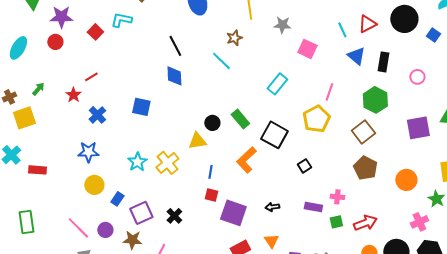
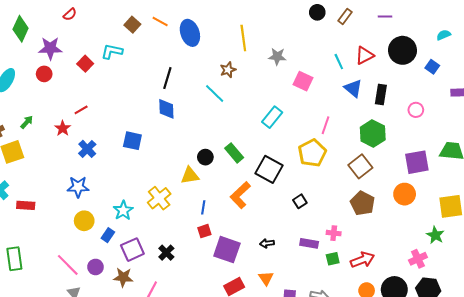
black line: (175, 46) -> (167, 78), turned 45
cyan star: (137, 162) -> (123, 210), moved
orange circle: (406, 180) -> (405, 194), moved
red square: (211, 195) -> (204, 231), turned -32

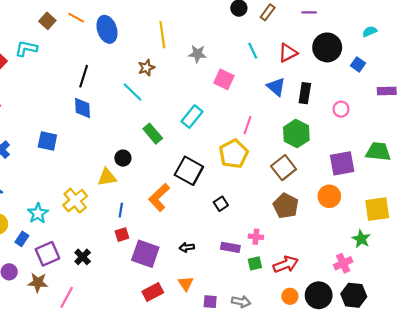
cyan line: (339, 62) -> (253, 51), moved
green rectangle: (234, 153) -> (153, 134), moved

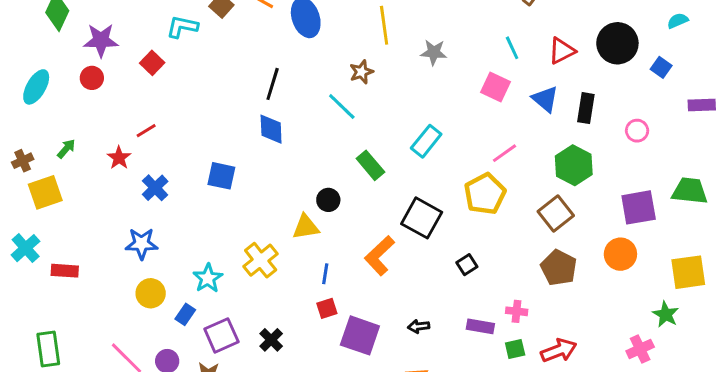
cyan L-shape: (26, 48) -> (182, 27), moved
pink square: (224, 79) -> (495, 87), moved
pink line: (247, 125) -> (505, 153), turned 36

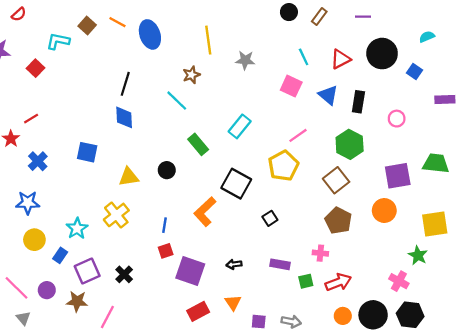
yellow triangle: (306, 227) -> (129, 177), moved
pink cross: (517, 311) -> (320, 253), moved
pink cross: (640, 349) -> (399, 281), turned -36

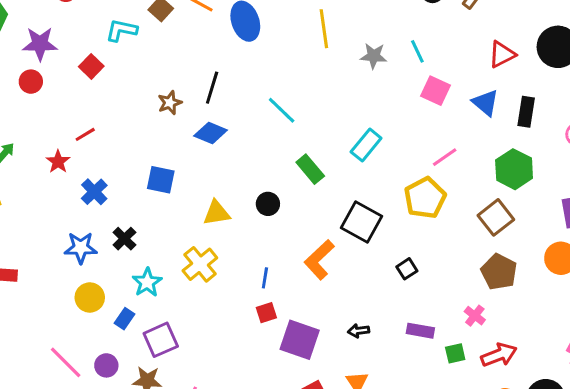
cyan line: (304, 57) -> (417, 51), moved
brown star: (191, 75) -> (170, 103), moved
blue diamond: (124, 117) -> (211, 133), turned -65
pink cross: (320, 253) -> (475, 316), turned 32
black cross: (124, 274) -> (124, 239), moved

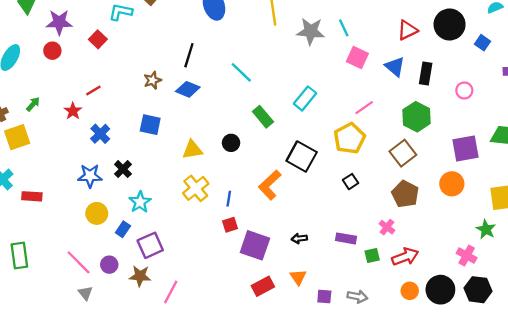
gray star: (374, 56) -> (311, 31), size x1.4
brown star: (170, 103) -> (153, 80), moved
yellow cross: (200, 264) -> (196, 188), moved
black square: (407, 269) -> (351, 182), moved

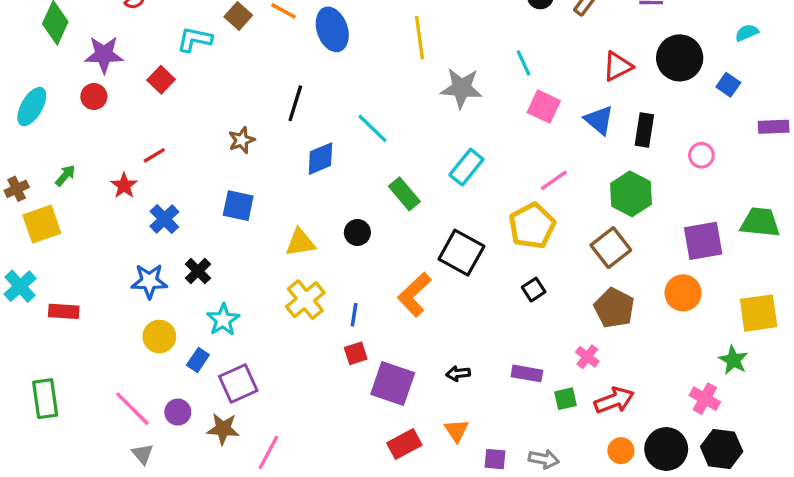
gray star: (311, 31) -> (461, 88), moved
blue diamond: (188, 89) -> (320, 159), moved, turned -45

